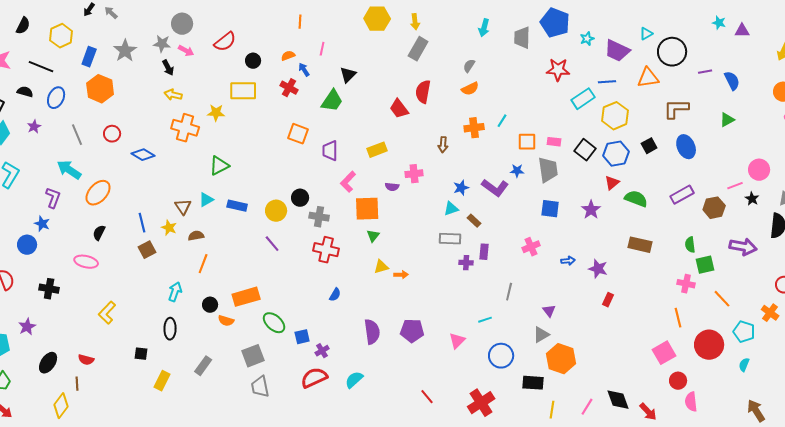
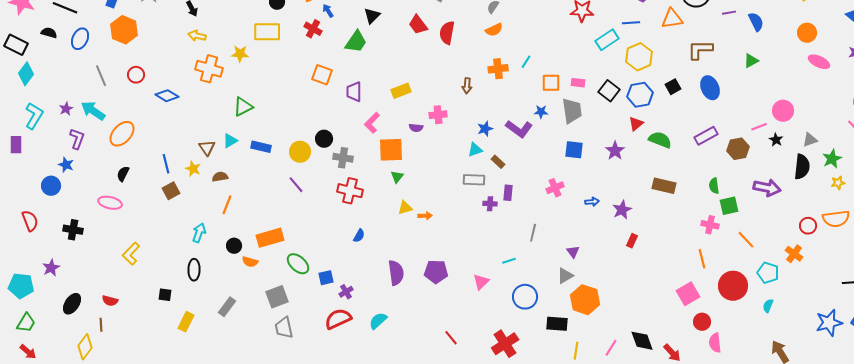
red trapezoid: (399, 109) -> (418, 25), moved
purple star: (34, 127) -> (66, 109), moved
purple star: (598, 269) -> (622, 210), turned 30

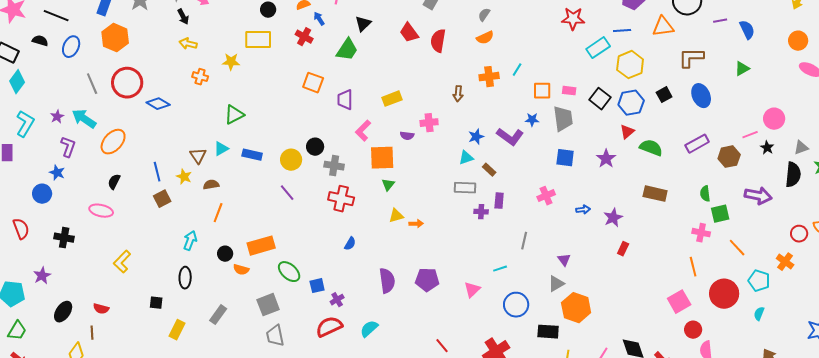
orange cross: (209, 69) -> (200, 77), size x0.6
red circle: (136, 75) -> (127, 83), size x1.8

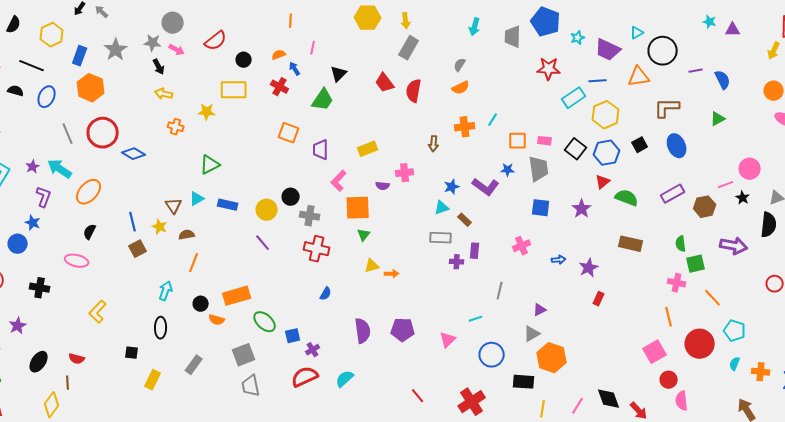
purple triangle: (564, 260) -> (540, 310), turned 40
orange cross: (785, 262) -> (761, 372), moved, turned -30

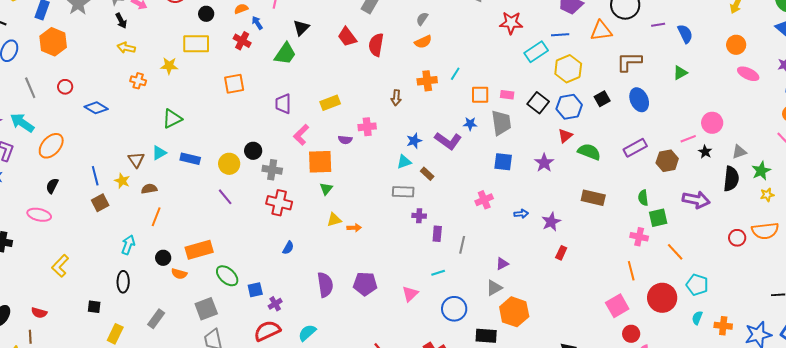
red circle: (103, 133) -> (65, 87), size x0.5
orange square: (289, 133) -> (234, 84), moved, turned -30
purple rectangle: (475, 251) -> (437, 234), moved

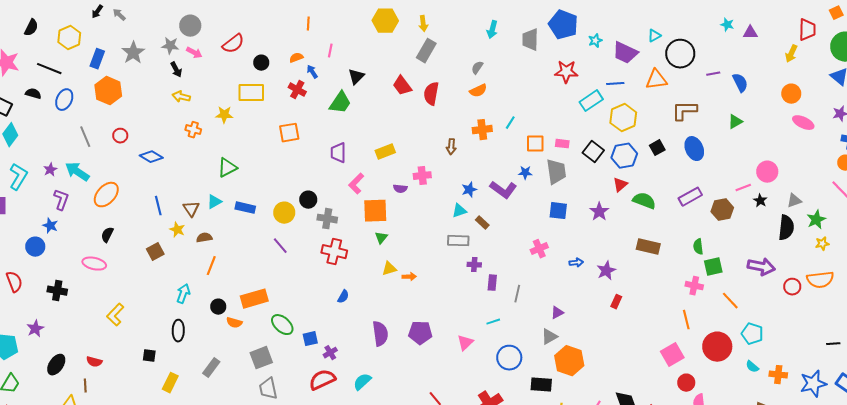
blue line: (95, 176) -> (158, 206), moved
purple arrow: (696, 200) -> (761, 267), moved
cyan semicircle: (697, 318) -> (752, 367), turned -72

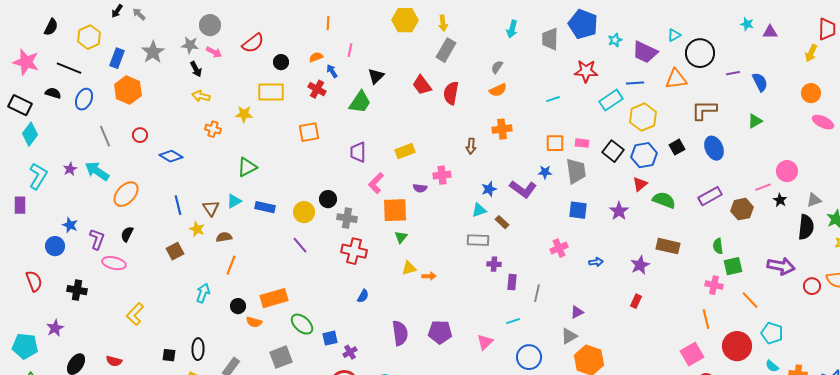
cyan line: (510, 123) -> (553, 99), moved, turned 40
purple L-shape: (61, 200) -> (97, 239), moved
purple star: (606, 271) -> (640, 265), moved
black ellipse: (178, 331) -> (198, 349), moved

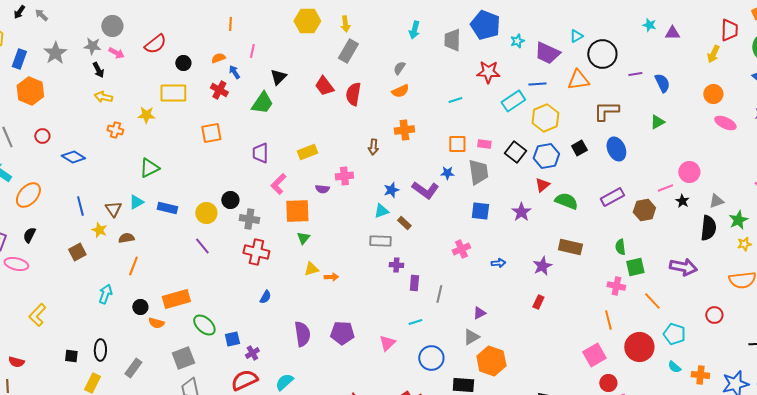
red circle: (812, 286) -> (714, 315), moved

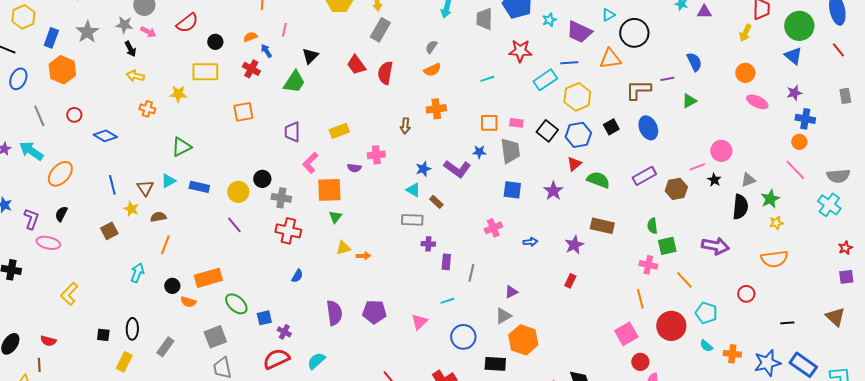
purple line: (635, 74) -> (667, 79), moved
cyan triangle: (381, 211) -> (413, 190), turned 49
purple cross: (252, 353) -> (284, 332), turned -32

